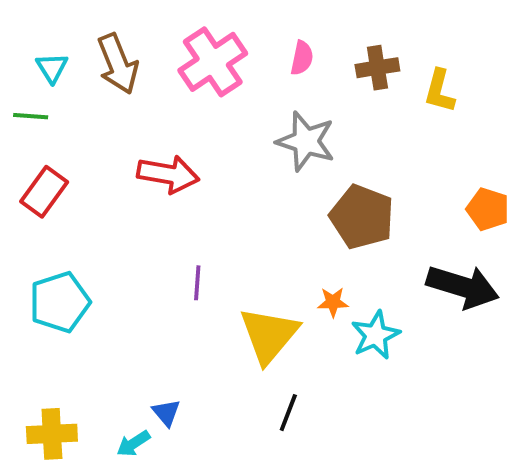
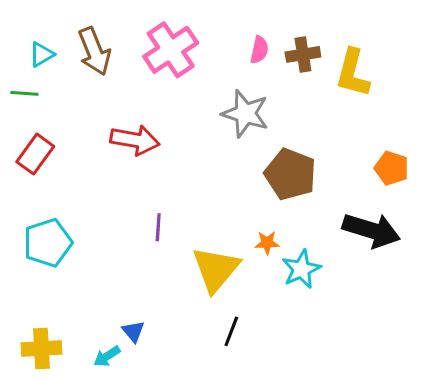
pink semicircle: (302, 58) -> (259, 50), moved
cyan triangle: (52, 68) -> (42, 54), turned 32
yellow L-shape: (439, 91) -> (353, 73), size x1.4

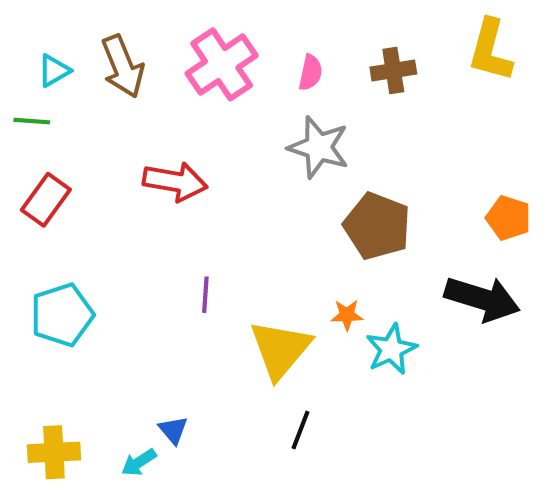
pink semicircle: (259, 50) -> (310, 73), moved
yellow L-shape: (353, 73) -> (490, 50), moved

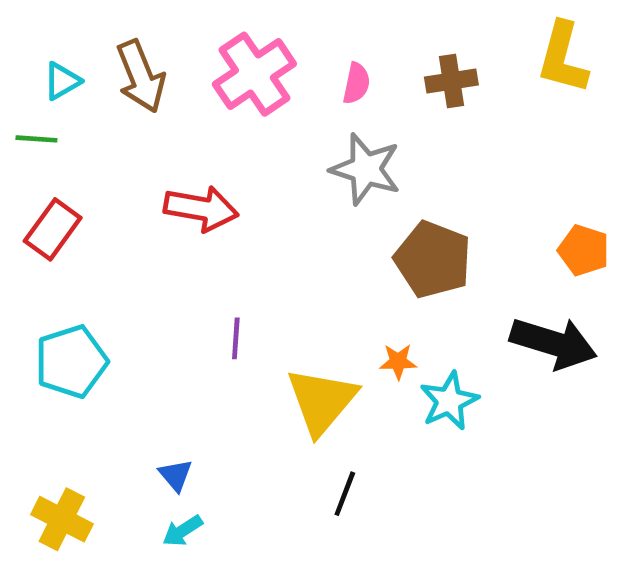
blue triangle: (173, 430) -> (176, 475), moved
yellow cross: (54, 452) -> (62, 519), turned 30
cyan arrow: (139, 462) -> (183, 531), moved

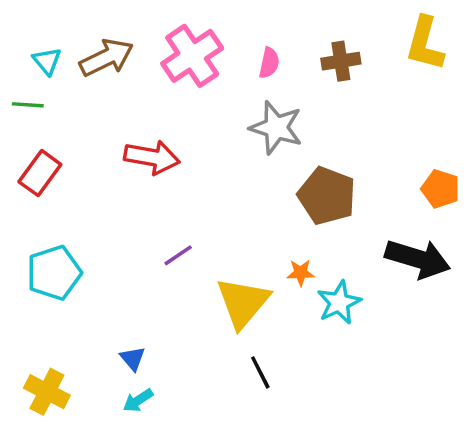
brown arrow: (141, 76) -> (106, 58), turned -94
cyan triangle: (62, 81) -> (47, 61), turned -40
purple line: (236, 338) -> (178, 255), turned 52
black line: (345, 494) -> (260, 372), turned -48

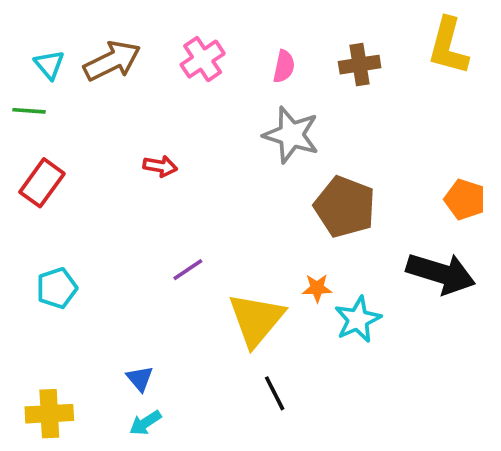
pink cross: (192, 56) -> (203, 59), size x0.7
red arrow: (152, 157) -> (160, 166), size x0.6
cyan pentagon: (54, 273) -> (57, 288), size x0.7
yellow cross: (47, 392) -> (49, 414), turned -30

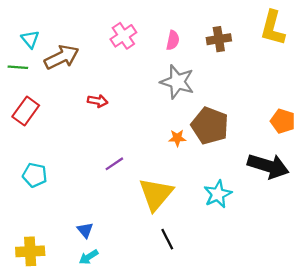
brown arrow: (112, 61) -> (62, 57), moved
cyan pentagon: (57, 288) -> (35, 175), turned 30
orange star: (317, 288) -> (177, 138), moved

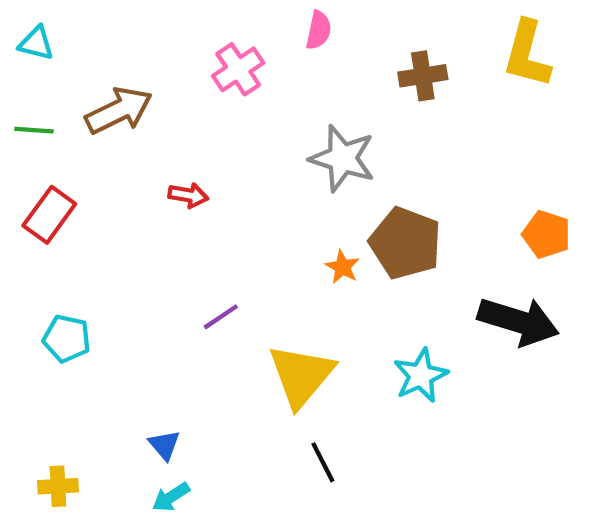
cyan triangle: (30, 39) -> (36, 43), moved, turned -36
pink semicircle: (173, 40) -> (319, 30), moved
orange star: (177, 138) -> (342, 267), turned 30
yellow cross: (30, 251) -> (58, 486), size x0.7

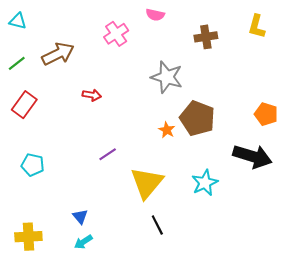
pink semicircle: (319, 30) -> (155, 15), turned 90
yellow L-shape: (527, 54) -> (257, 26), size x0.7
green line: (34, 130) -> (17, 63), turned -42
yellow cross: (58, 486) -> (28, 237), size x1.4

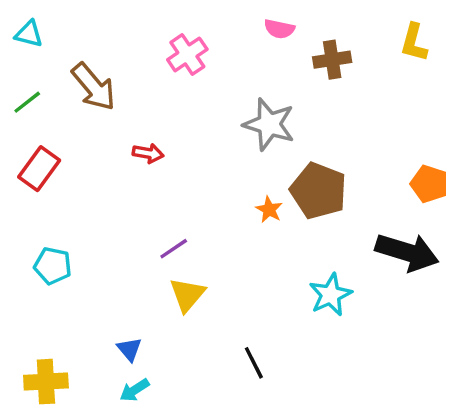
pink semicircle: (155, 15) -> (279, 29), moved
brown arrow: (58, 54) -> (94, 87), turned 76
yellow triangle: (147, 183) -> (187, 295), moved, size x0.7

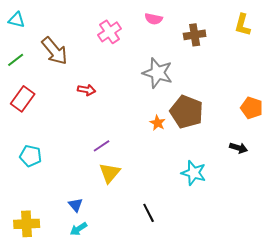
pink semicircle: (279, 29) -> (154, 19), moved
black arrow: (407, 252) -> (239, 148), size x0.5
cyan star: (330, 295) -> (194, 173), turned -30

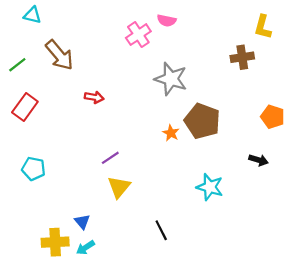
cyan triangle: (17, 20) -> (32, 15), moved
pink cross: (110, 32) -> (138, 35), moved
brown cross: (195, 35) -> (242, 57), moved
yellow cross: (27, 224) -> (55, 242), moved

